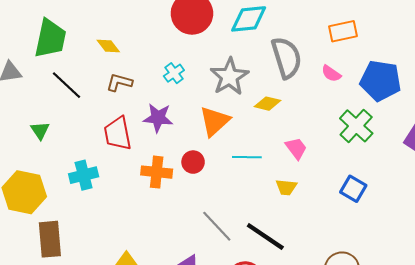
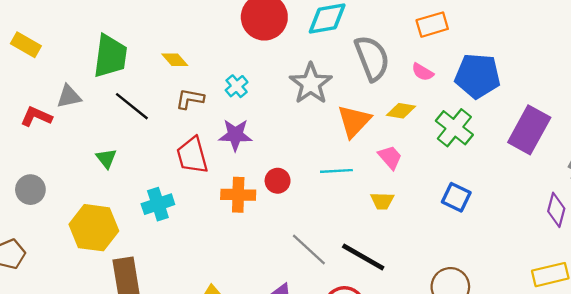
cyan cross: (174, 73) -> (237, 86), moved
yellow diamond: (267, 104) -> (401, 111), moved
orange triangle: (215, 121) -> (354, 121), moved

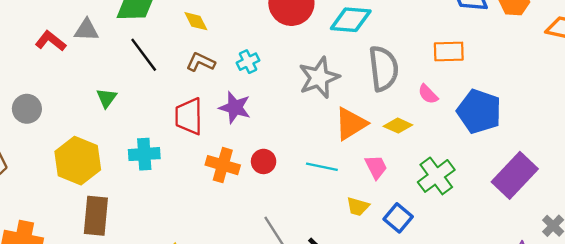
green cross: (454, 128) -> (436, 176), moved
blue square: (456, 197) -> (398, 218), moved

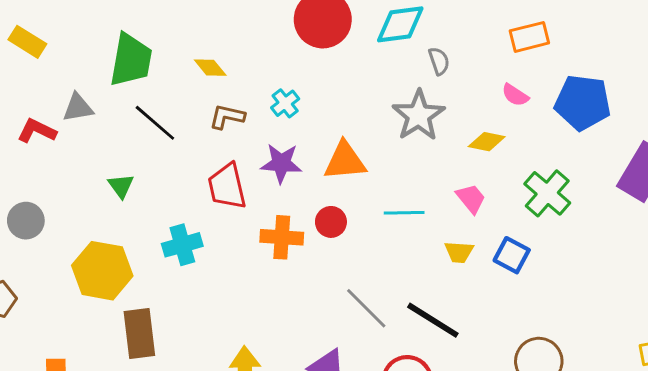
gray semicircle: (383, 68) -> (439, 61), moved, size x0.5
gray star: (319, 78) -> (419, 115), moved
orange triangle: (351, 124) -> (345, 161), moved, turned 39

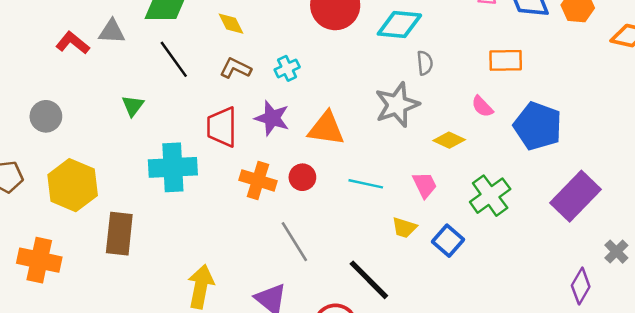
cyan cross: (182, 245) -> (173, 167), size x1.4
yellow hexagon: (102, 271) -> (73, 185), moved
gray line: (366, 308) -> (294, 242), moved

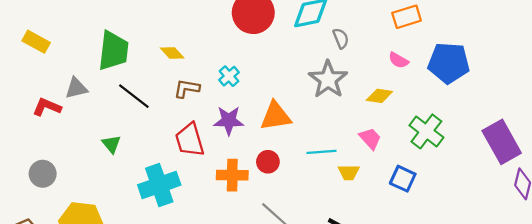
purple rectangle: (576, 196) -> (502, 142), moved, turned -57
yellow trapezoid: (404, 228) -> (349, 172), moved

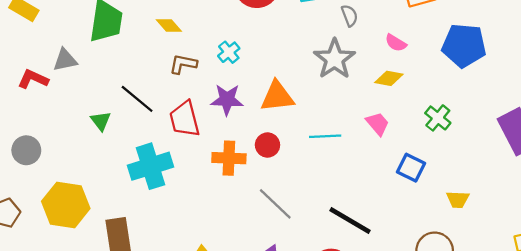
pink semicircle: (398, 60) -> (396, 43), moved
black line: (134, 96) -> (137, 99), moved
green cross: (426, 131) -> (438, 118), size x0.7
yellow trapezoid: (349, 172) -> (458, 199), moved

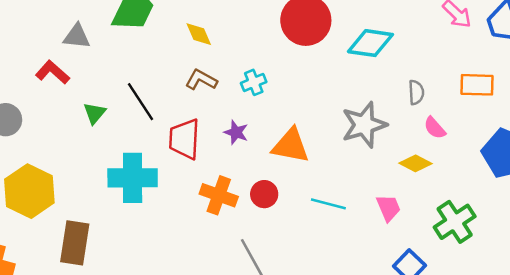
gray semicircle: (350, 16) -> (416, 92), moved
red L-shape: (33, 79) -> (53, 72), moved
purple star: (227, 100) -> (236, 132), size x0.7
green cross: (438, 118) -> (455, 222), size x1.4

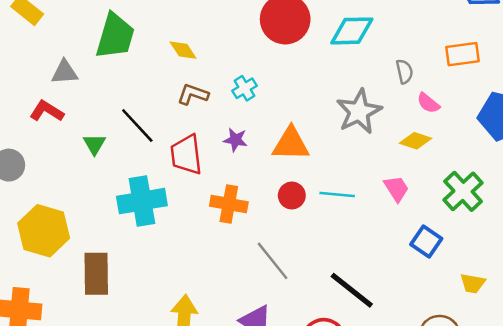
red circle: (264, 194) -> (292, 196), moved

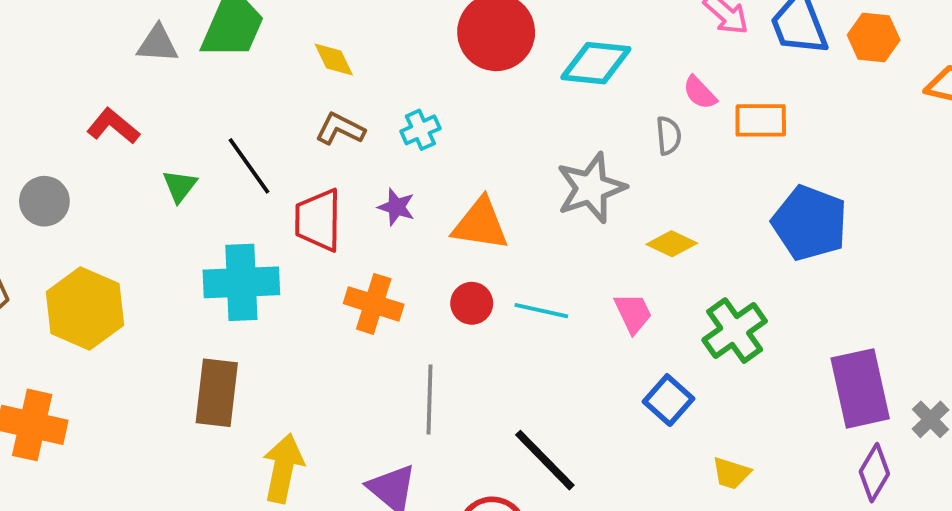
gray triangle: (65, 72) -> (158, 44), moved
pink semicircle: (428, 103) -> (700, 93), moved
gray line: (273, 261) -> (429, 400), turned 33
brown rectangle: (96, 274) -> (217, 393), moved

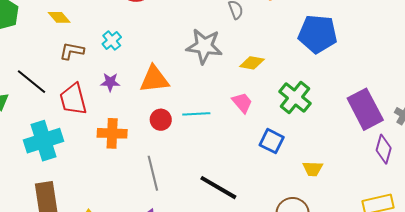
gray star: (591, 188) -> (204, 46), turned -30

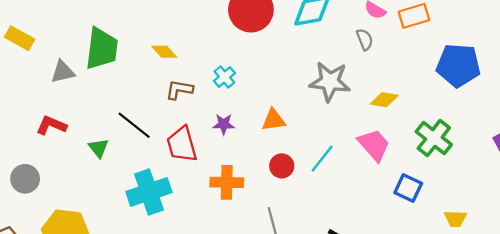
orange triangle: (154, 79) -> (274, 120), size x0.7
pink trapezoid: (242, 103) -> (374, 145), size x1.4
cyan line: (196, 114) -> (322, 159), turned -48

